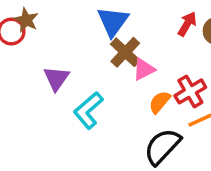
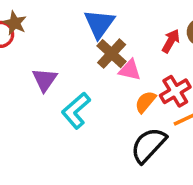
red arrow: (187, 24) -> (171, 41), moved
pink triangle: (144, 69) -> (130, 70), turned 40

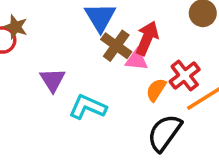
red arrow: (171, 41) -> (147, 38), moved, size x1.4
cyan L-shape: (76, 111) -> (88, 107), turned 72

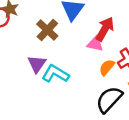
brown cross: (116, 46) -> (47, 30), moved
purple triangle: (53, 80) -> (37, 64), moved

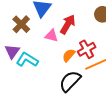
pink triangle: (95, 44) -> (51, 36), moved

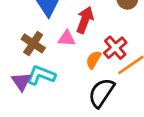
brown cross: (21, 24) -> (33, 43), moved
purple triangle: (12, 51) -> (21, 82), moved

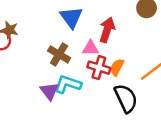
red cross: (115, 48) -> (99, 68), moved, turned -30
black semicircle: (101, 93) -> (126, 98), turned 124

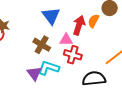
orange semicircle: (117, 67) -> (93, 21), moved
black semicircle: (126, 98) -> (94, 79), turned -70

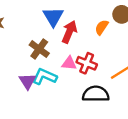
red arrow: (79, 25) -> (69, 32), moved
pink triangle: (66, 40) -> (69, 63), moved
red cross: (73, 55) -> (87, 63), moved

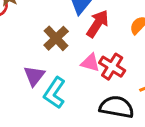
cyan L-shape: (45, 77) -> (55, 93), moved, turned -90

